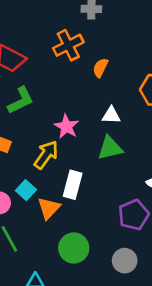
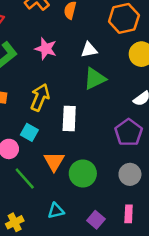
pink star: (66, 127) -> (46, 49), moved
orange triangle: (49, 208) -> (54, 161), moved

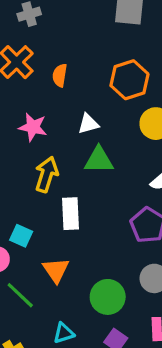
green triangle: (95, 79) -> (99, 160), turned 30
yellow arrow: (40, 97) -> (47, 174), moved
green circle: (83, 174) -> (108, 297), moved

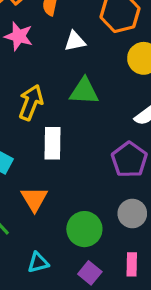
white triangle: (88, 124) -> (75, 41), moved
pink star: (33, 127) -> (19, 36), moved

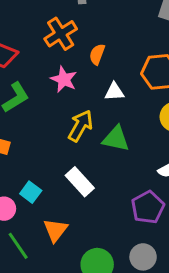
yellow arrow: (31, 102) -> (80, 126), moved
white rectangle: (52, 143) -> (80, 182), turned -52

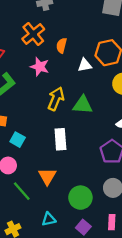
white triangle: (114, 92) -> (85, 65), moved
white rectangle: (80, 182) -> (60, 139), turned 45
cyan square: (31, 192) -> (18, 140), moved

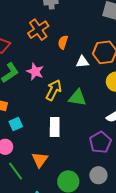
pink star: (40, 67) -> (35, 72), moved
cyan square: (18, 140) -> (16, 124), turned 32

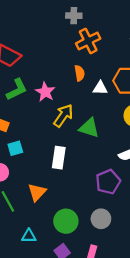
orange cross: (38, 30) -> (88, 41), moved
orange semicircle: (63, 42) -> (79, 73), moved, turned 144

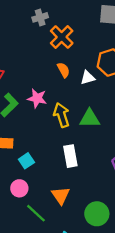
yellow arrow: (63, 116) -> (62, 115), turned -35

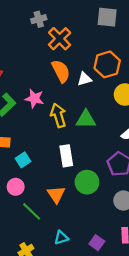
orange semicircle: (63, 70) -> (61, 71), size x1.5
green circle: (97, 214) -> (87, 182), moved

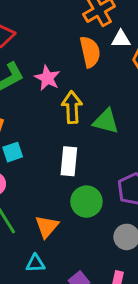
white triangle: (84, 79) -> (121, 39), moved
orange triangle: (56, 194) -> (47, 227), moved

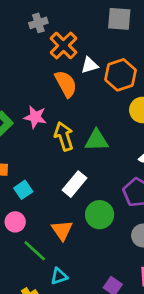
white rectangle: (69, 161) -> (74, 184), turned 50
orange triangle: (47, 227) -> (62, 230), moved
cyan triangle: (35, 263) -> (59, 276), moved

